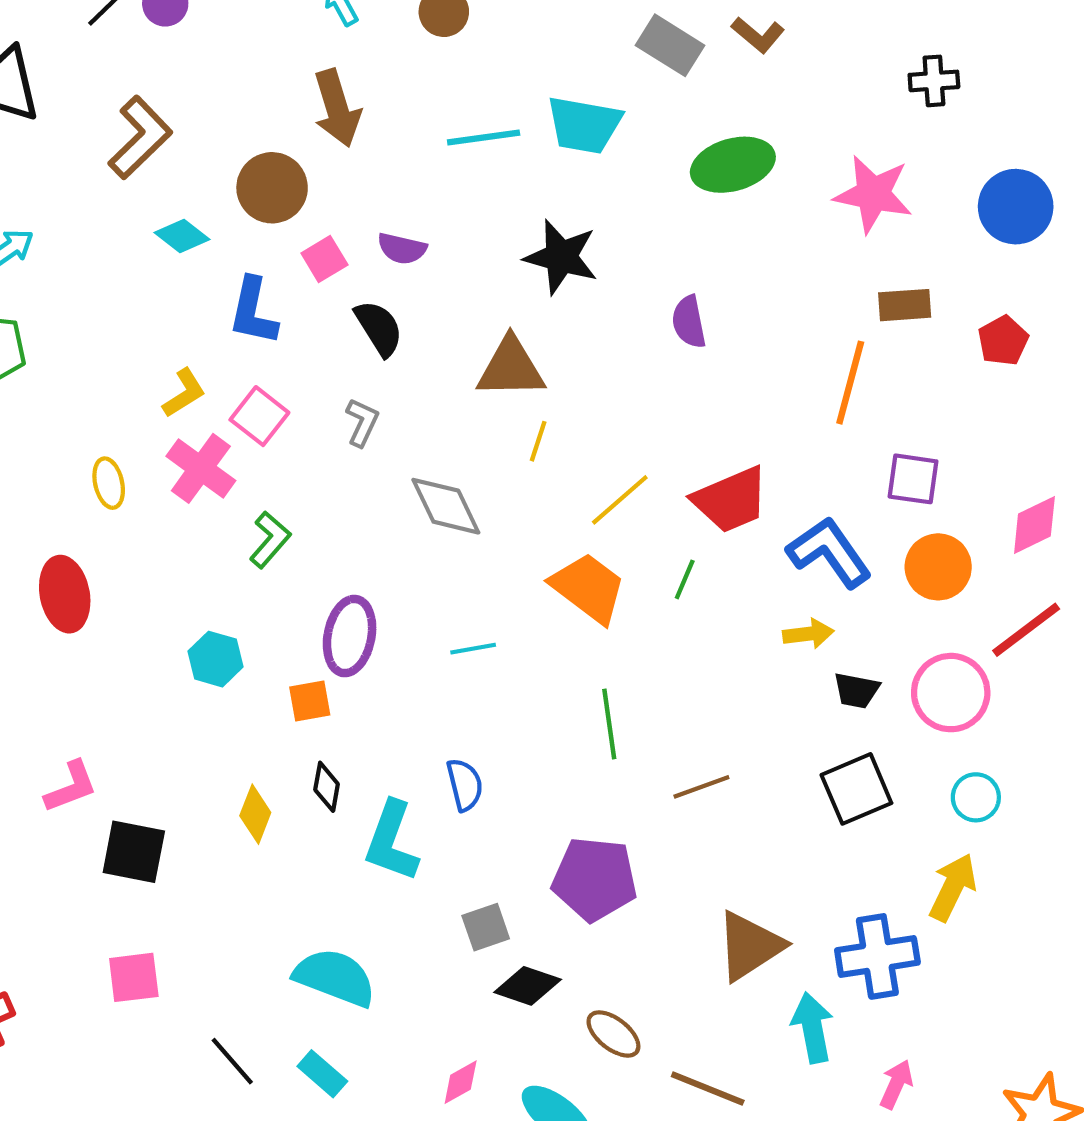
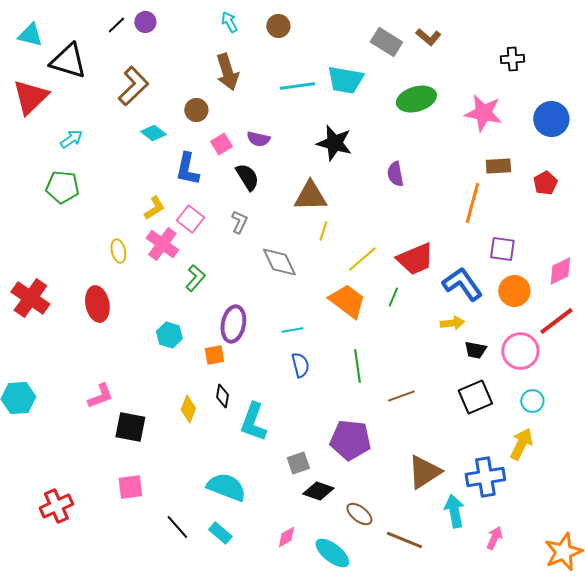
brown circle: (272, 188) -> (196, 110), size x0.7
blue semicircle: (465, 785) -> (300, 365), moved

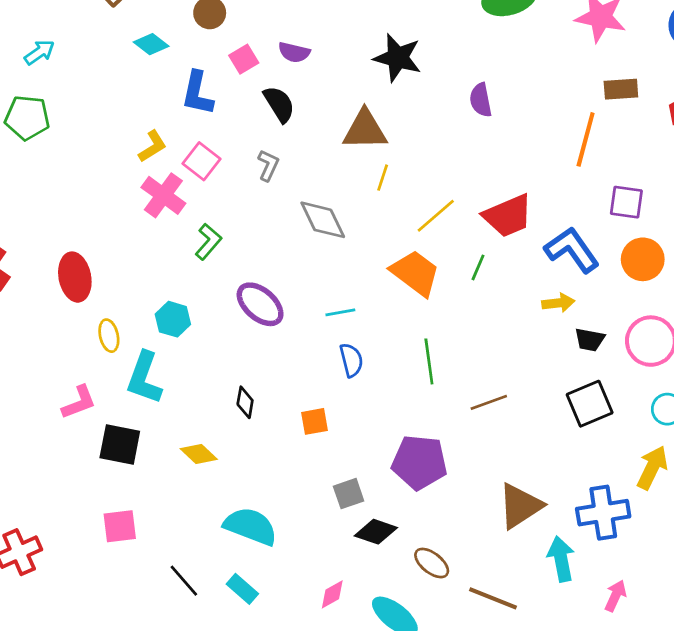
yellow ellipse: (118, 251) -> (109, 336), moved
purple ellipse: (233, 324) -> (260, 304), turned -60
orange square: (214, 355) -> (315, 421), moved
yellow diamond: (188, 409) -> (199, 454), moved, turned -68
cyan L-shape: (253, 422) -> (144, 378), moved

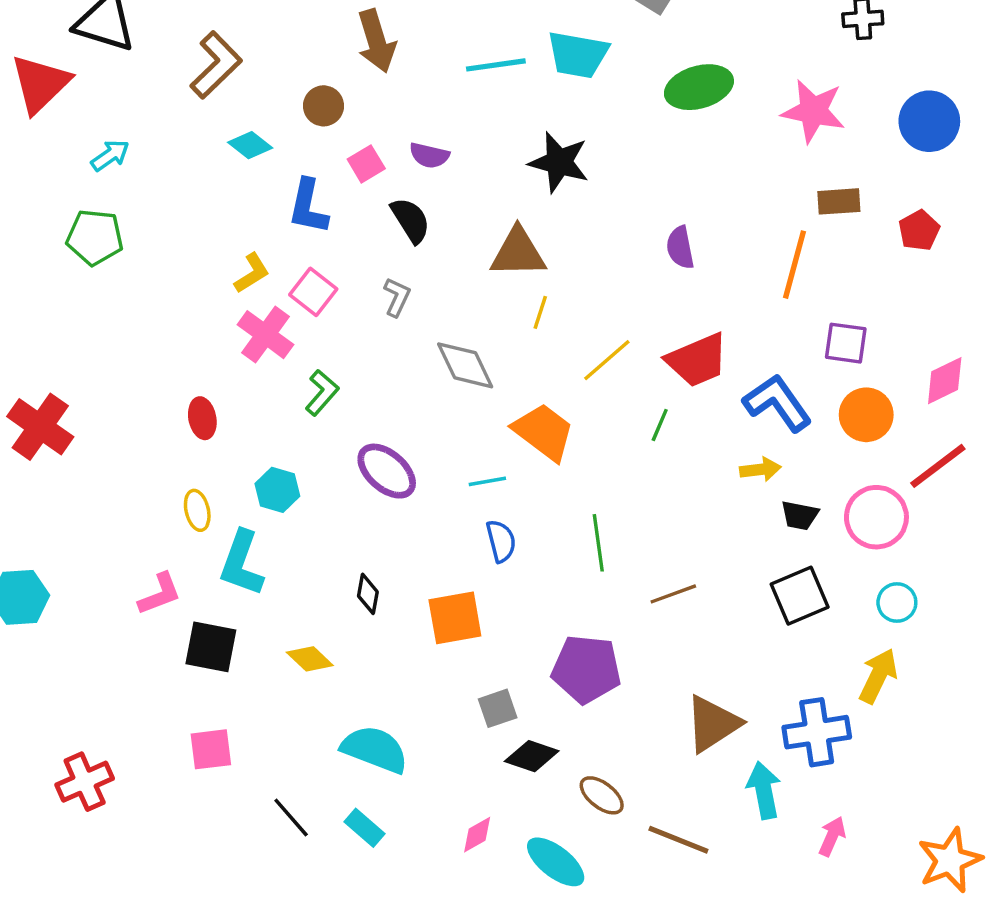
purple semicircle: (481, 100) -> (680, 248), moved
orange trapezoid: (415, 273) -> (544, 432), moved
red ellipse: (75, 277) -> (202, 418), moved, size x0.7
orange square: (315, 421) -> (455, 618), size x1.6

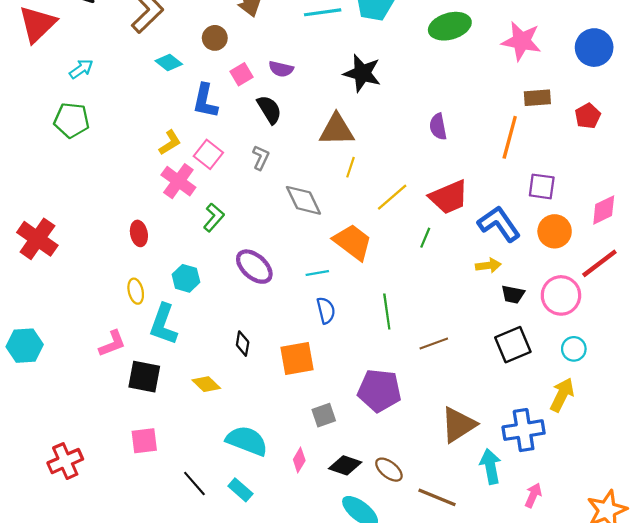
black diamond: (532, 756) -> (345, 465), moved
pink diamond: (477, 835) -> (299, 460), moved, turned -30

